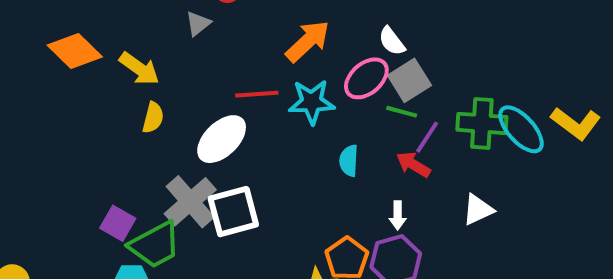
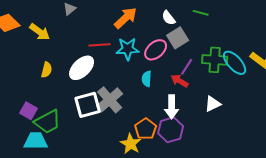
pink ellipse: (366, 78) -> (156, 50), moved
green line: (402, 112) -> (201, 13), moved
yellow semicircle: (153, 118) -> (47, 70), moved
gray cross: (190, 202) -> (110, 100), moved
white arrow: (398, 215) -> (172, 107), size x1.6

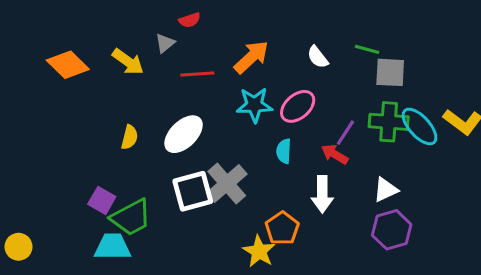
yellow arrow: (40, 32) -> (128, 62), moved
gray square: (178, 38) -> (390, 72), moved, turned 35
red line: (100, 45) -> (197, 74), moved
purple hexagon: (171, 130) -> (392, 230), moved

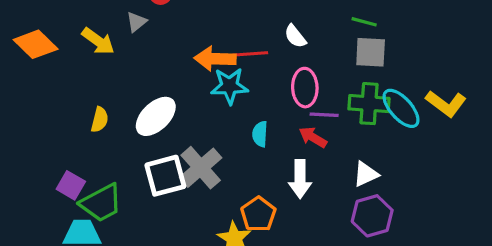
green line: (367, 49) -> (364, 22), moved
orange arrow: (251, 57) -> (215, 59), moved, turned -135
red line: (197, 74) -> (250, 54), moved
pink ellipse: (298, 106) -> (305, 88), moved, turned -51
purple line: (345, 133) -> (324, 115), turned 60

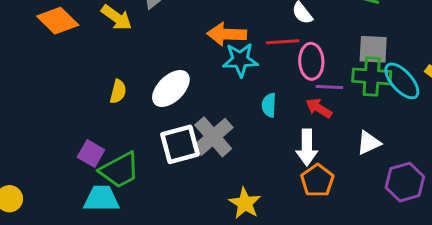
gray square: (371, 52) -> (373, 49), moved
red line: (250, 54) -> (283, 42), moved
orange pentagon: (258, 214) -> (317, 181), moved
purple hexagon: (372, 216) -> (405, 182), moved

